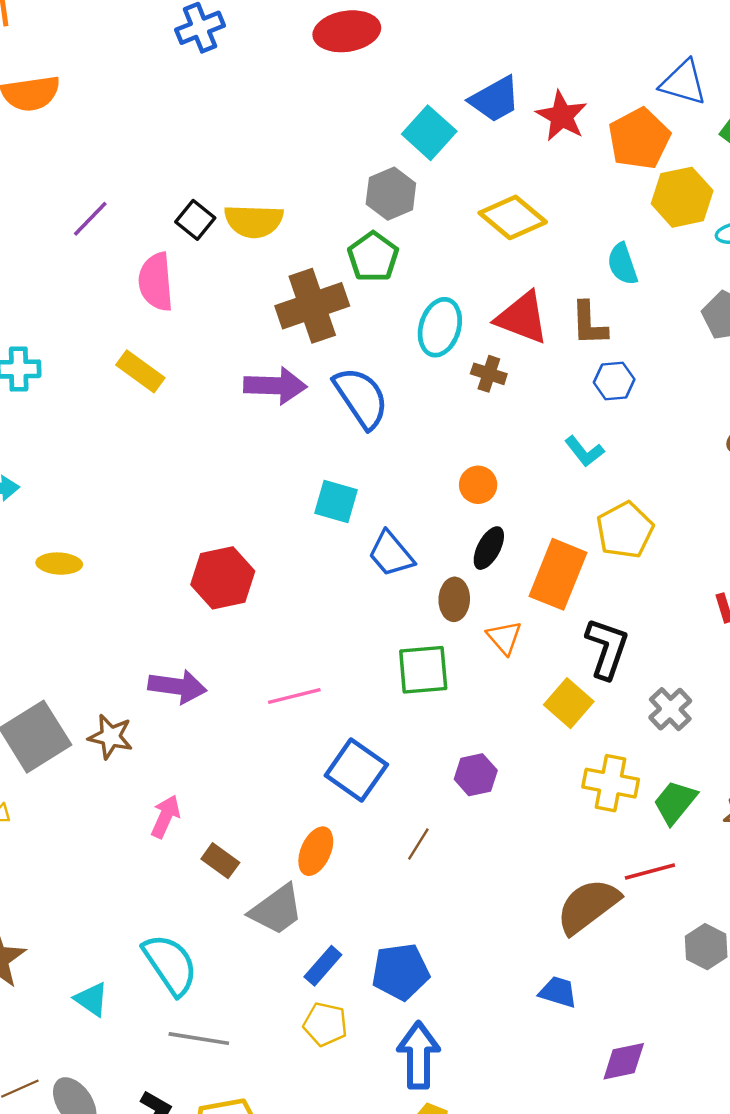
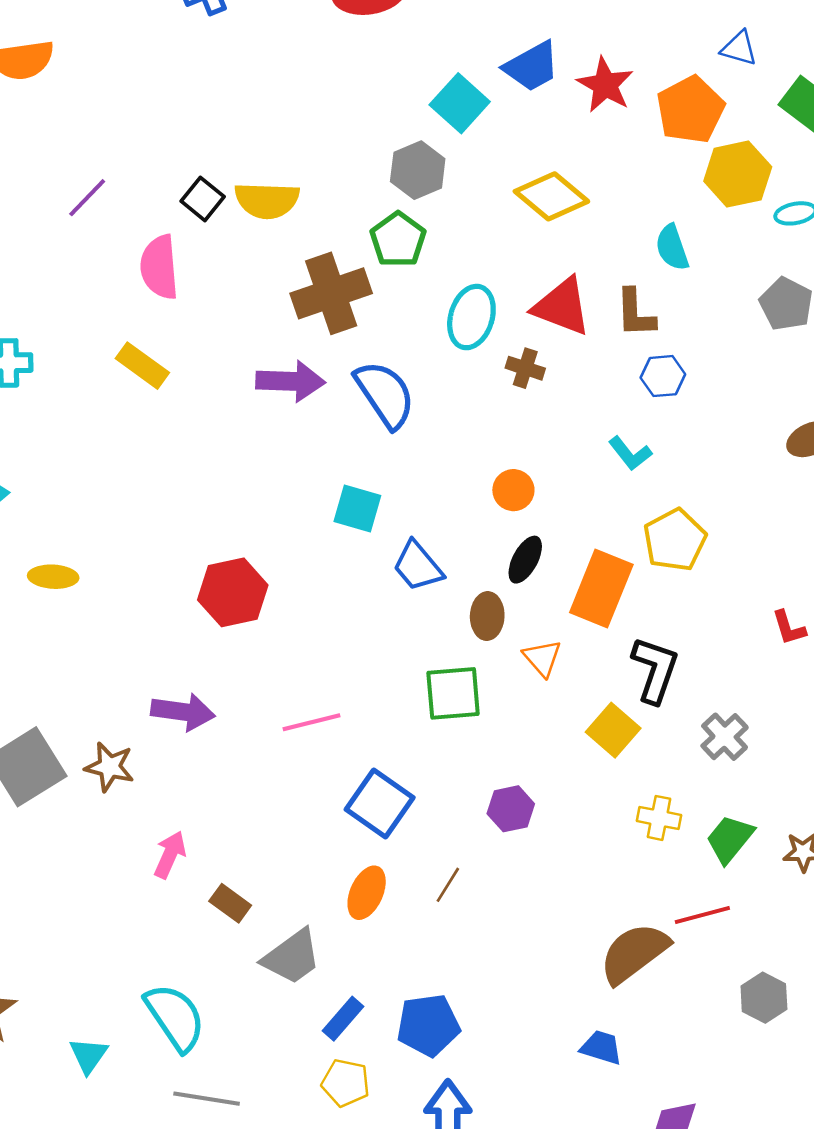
blue triangle: (683, 83) -> (739, 48), size x0.7
yellow cross: (611, 783) -> (659, 818), size x0.7
orange ellipse: (316, 851) -> (367, 893), moved
cyan triangle: (91, 999) -> (89, 1055), turned 30

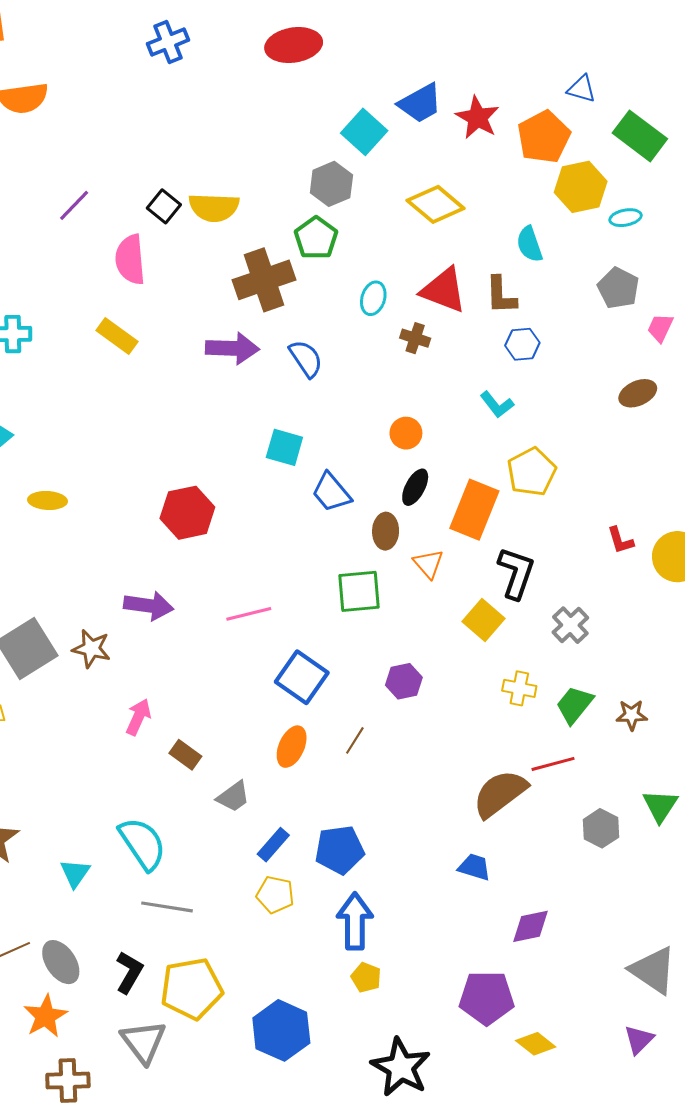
cyan ellipse: (471, 317) -> (373, 298), size x0.7
blue semicircle: (385, 394) -> (306, 359), size x0.7
gray trapezoid: (292, 957) -> (233, 797), size x0.7

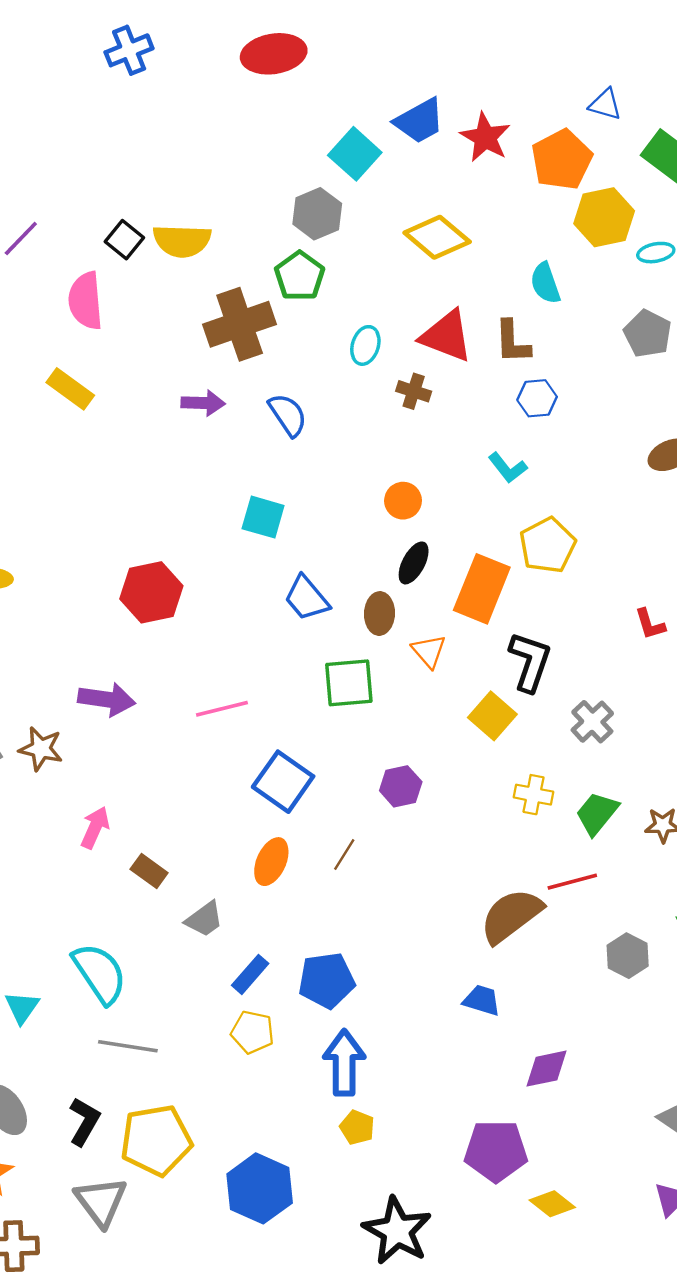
purple arrow: (232, 348) -> (203, 403), size x0.7
blue trapezoid: (331, 492) -> (307, 598), moved

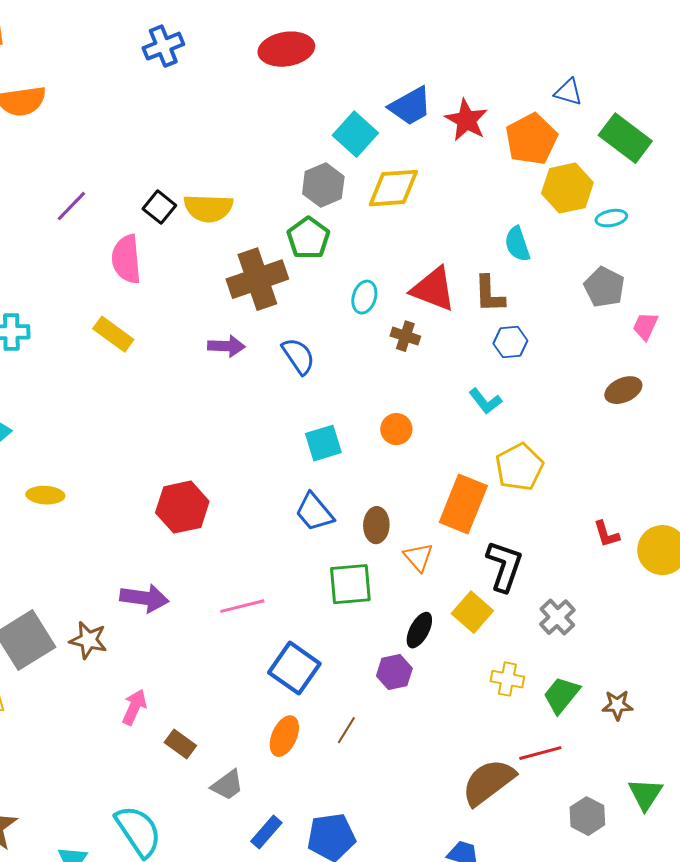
yellow diamond: (437, 237) -> (393, 188), moved, turned -44
cyan square: (263, 517) -> (323, 443), moved, turned -33
black ellipse: (414, 563) -> (419, 630), moved

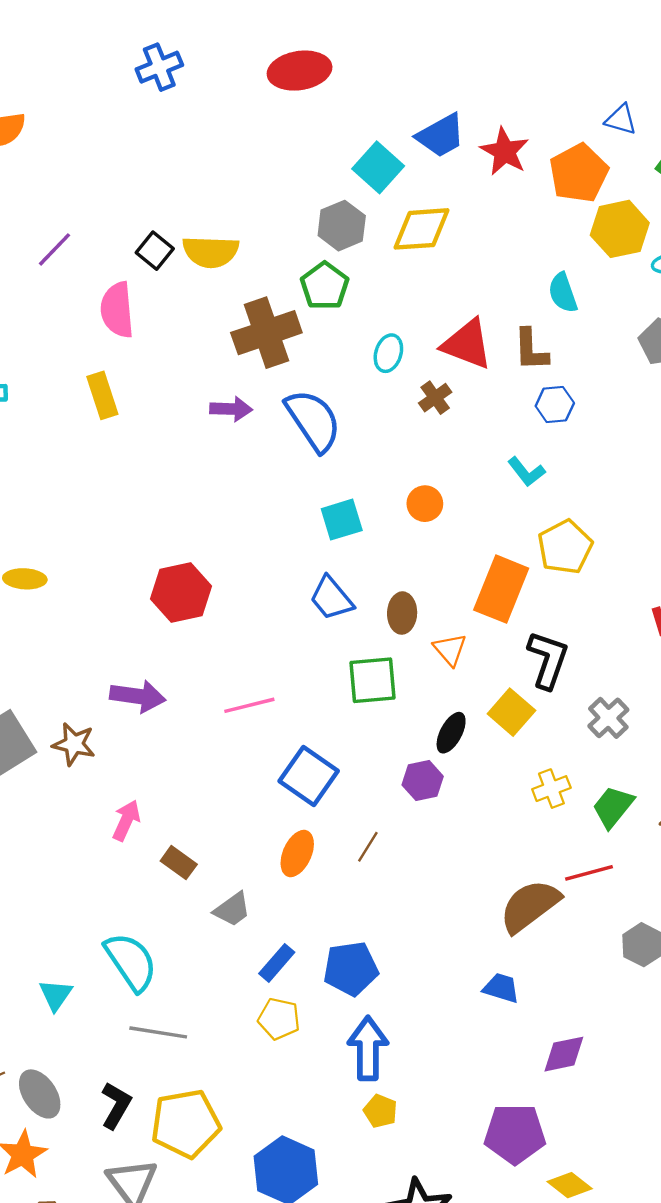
yellow rectangle: (113, 334) -> (102, 395), turned 36
brown cross: (405, 336) -> (435, 398), turned 36
blue semicircle: (298, 356) -> (313, 420), size x1.5
yellow cross: (507, 679) -> (551, 789), turned -32

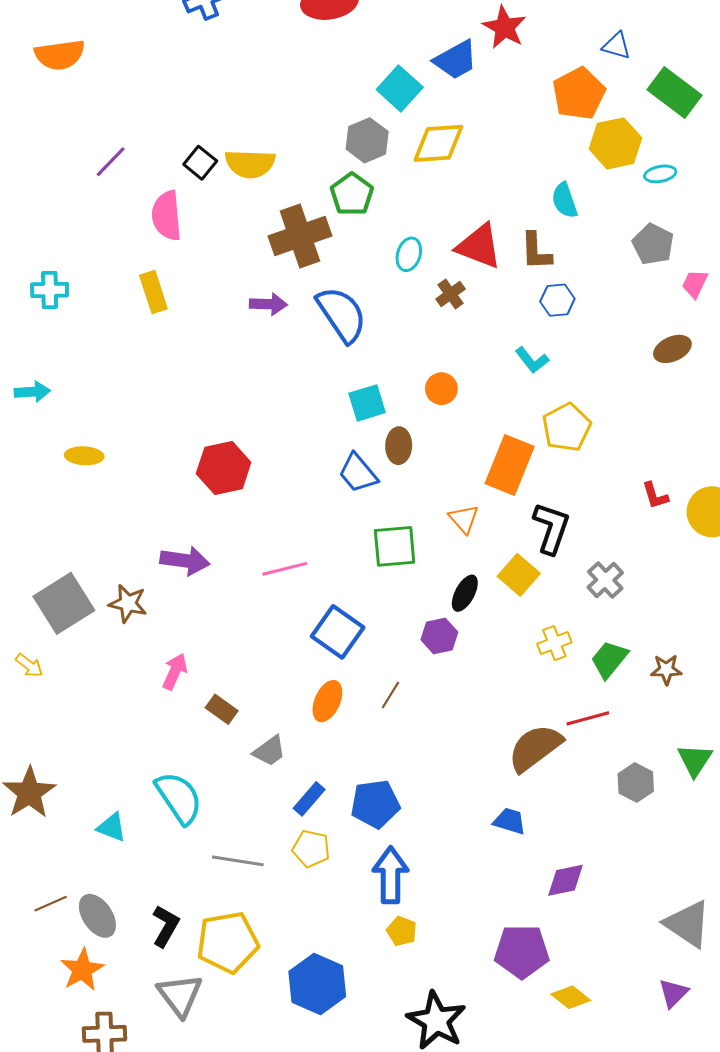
red star: (505, 151) -> (505, 27), moved
brown ellipse: (402, 613) -> (399, 446), moved
cyan triangle: (56, 995) -> (112, 827), turned -44
gray line: (158, 1032) -> (238, 861), moved

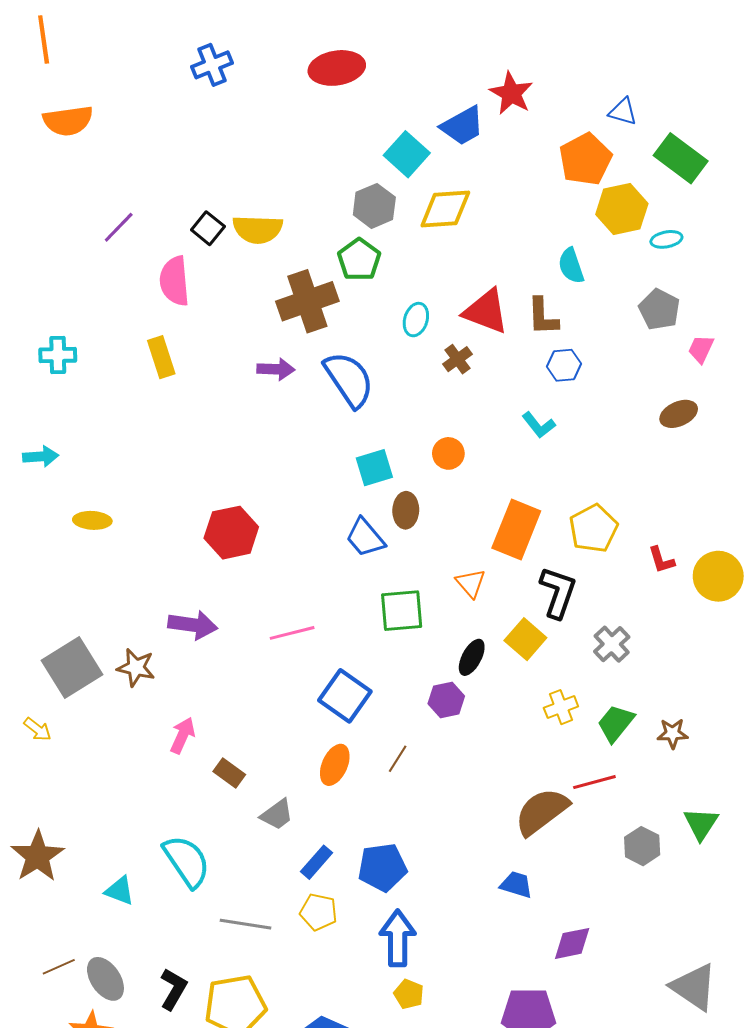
yellow pentagon: (567, 427) -> (593, 529), moved

